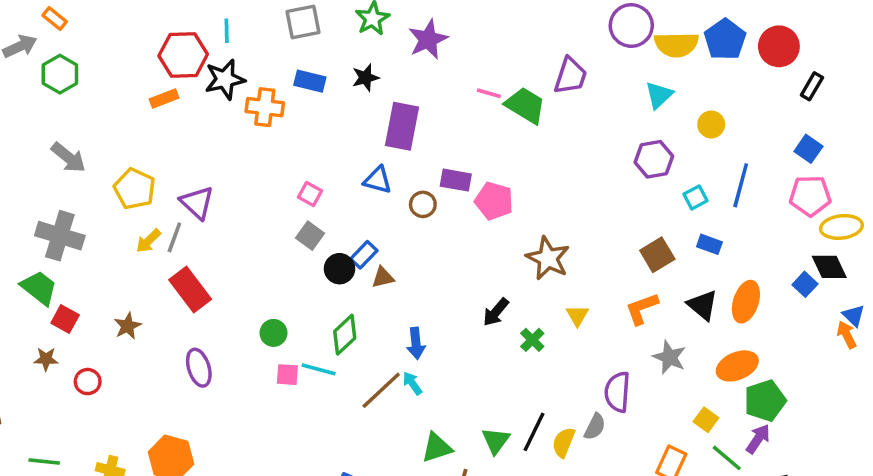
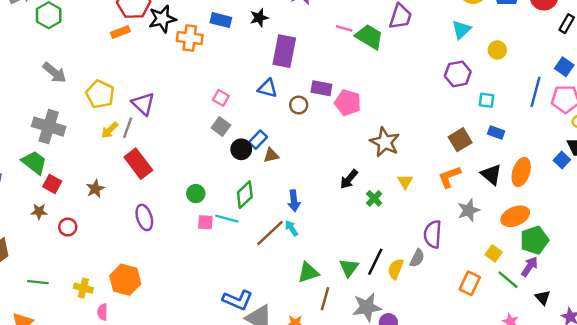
blue line: (741, 185) -> (536, 92), moved
cyan square: (696, 197) -> (486, 100), turned 35
gray star: (669, 357) -> (469, 210), turned 30

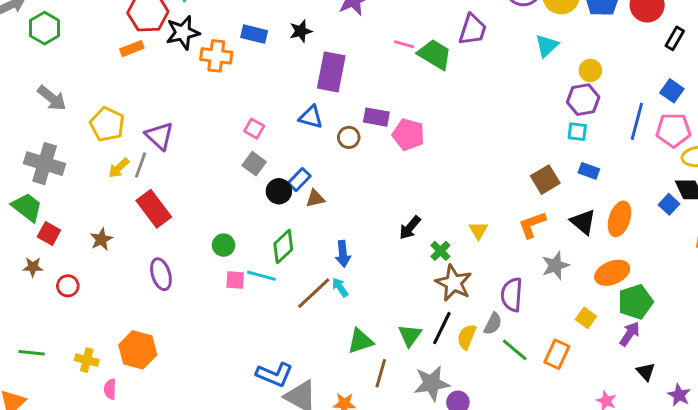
purple hexagon: (458, 74) -> (583, 100), moved
brown star: (385, 142) -> (454, 283), moved
green line: (508, 280) -> (515, 350), moved

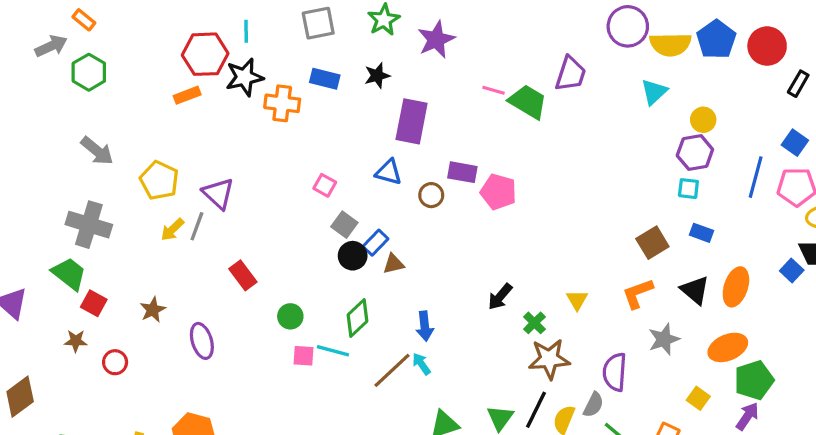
gray square: (254, 164) -> (344, 225), moved
red rectangle: (154, 209) -> (243, 275), moved, size x0.7
purple ellipse: (161, 274) -> (202, 341), moved
brown star: (454, 283) -> (549, 359), turned -30

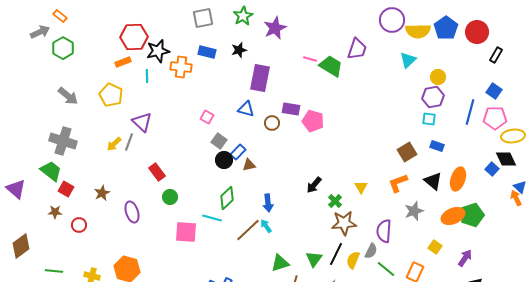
cyan line: (246, 31) -> (147, 76), moved
yellow pentagon: (159, 180) -> (111, 95), moved
green circle: (290, 316) -> (170, 197), moved
pink square: (303, 356) -> (186, 232), moved, size x1.6
green pentagon: (754, 380) -> (472, 215), moved

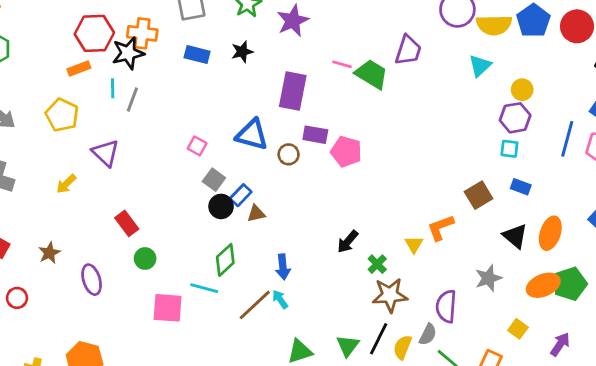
orange cross: (181, 67) -> (142, 33), moved
purple rectangle: (260, 78) -> (293, 91), moved
blue triangle: (246, 109) -> (252, 135), size x1.4
gray line: (129, 142) -> (132, 100), moved
orange L-shape: (398, 183) -> (441, 228), moved

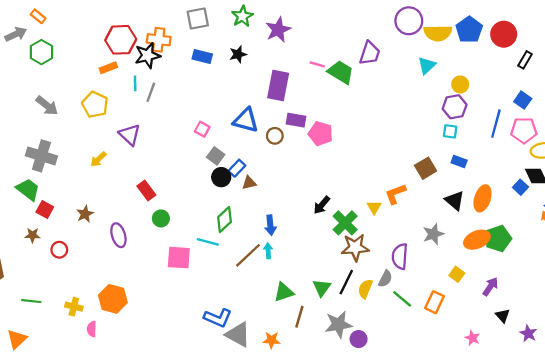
green cross: (377, 264) -> (345, 223), size x1.6
cyan arrow: (280, 299) -> (268, 251), turned 32

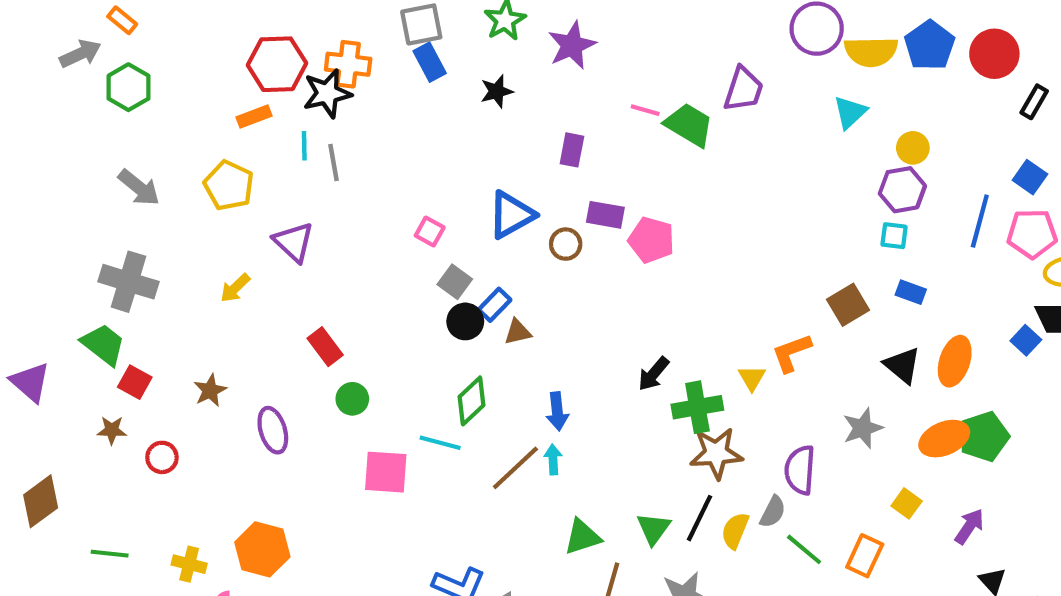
blue rectangle: (202, 57) -> (430, 62), moved, turned 48
purple rectangle: (278, 86) -> (572, 150), size x0.6
gray line: (151, 92) -> (333, 162), turned -30
blue triangle: (246, 120) -> (511, 215), turned -44
green cross: (345, 223) -> (697, 407), turned 35

